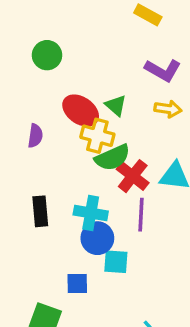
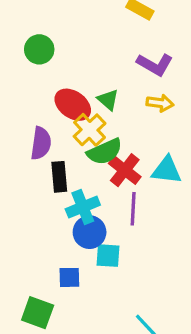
purple semicircle: (35, 136) -> (41, 143), moved, size x1.4
yellow cross: (97, 136) -> (90, 130), turned 32
black rectangle: (40, 211) -> (59, 177), moved
cyan cross: (91, 213) -> (83, 207), turned -32

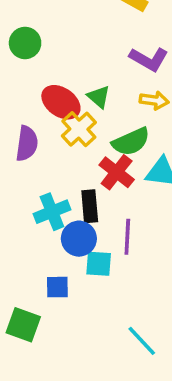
green semicircle: (105, 152) -> (131, 142), moved
black rectangle: (59, 177) -> (90, 206), moved
cyan cross: (83, 207) -> (52, 212), moved
purple line: (133, 209) -> (127, 237), moved

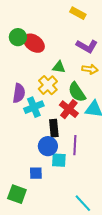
green triangle: (99, 97) -> (59, 67), turned -32
red ellipse: (61, 102) -> (34, 43), moved
green semicircle: (131, 142) -> (77, 92), turned 80
cyan cross: (52, 212) -> (34, 107), moved

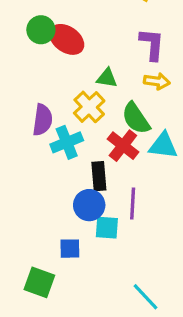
purple L-shape: (87, 46) -> (152, 44), turned -115

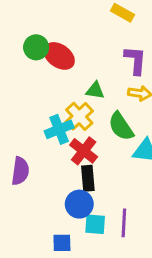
purple semicircle: (43, 120) -> (20, 171), moved
cyan cross: (67, 142) -> (59, 129), moved
red cross: (123, 146) -> (84, 151), moved
purple line: (133, 203) -> (124, 223), moved

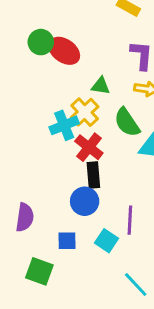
purple semicircle: (20, 171) -> (25, 217), moved
cyan square: (95, 224) -> (107, 241), moved, turned 30

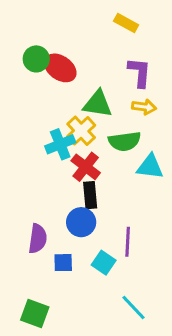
green triangle: (101, 86) -> (98, 104), size x1.5
green semicircle: (127, 122) -> (125, 141), turned -64
purple semicircle: (25, 217) -> (38, 239), moved
green square: (39, 271) -> (35, 314), moved

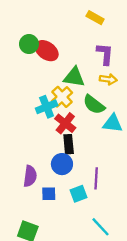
green semicircle: (125, 141) -> (94, 105), turned 45
cyan square: (104, 263) -> (79, 194), turned 35

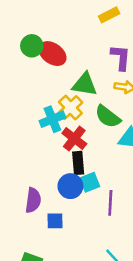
yellow rectangle: (95, 18) -> (109, 15), turned -56
cyan square: (79, 194) -> (90, 182), moved

